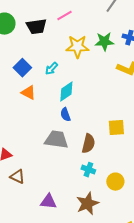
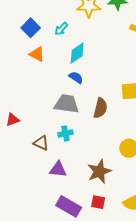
blue semicircle: (65, 115) -> (76, 77), turned 144
cyan cross: (88, 170) -> (65, 133), moved, turned -32
brown triangle: (17, 177) -> (41, 143), moved

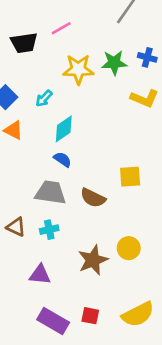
brown semicircle: (100, 108) -> (93, 198), turned 102
brown triangle: (41, 143) -> (16, 227), moved
brown star: (99, 171) -> (93, 260), moved

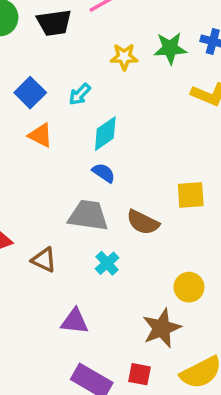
yellow star: (78, 69) -> (124, 57), size x0.7
cyan cross: (49, 230) -> (107, 263), moved, turned -30
brown star: (93, 260) -> (162, 328), moved

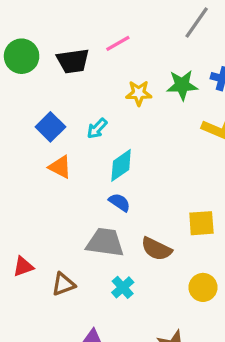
brown triangle: (44, 260) -> (63, 284), turned -45
yellow circle: (189, 287) -> (203, 287), moved

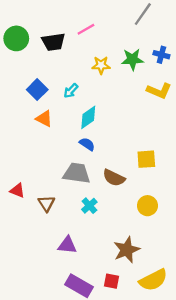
red triangle: (23, 267) -> (17, 191), turned 42
brown triangle: (63, 284) -> (46, 203), turned -42

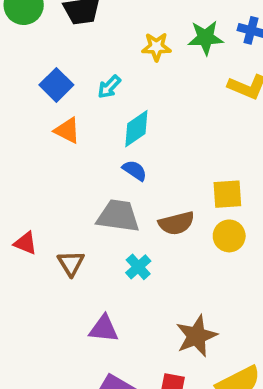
brown semicircle: (114, 178) -> (176, 223), turned -40
yellow circle: (147, 206) -> (229, 236), moved

